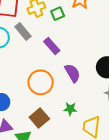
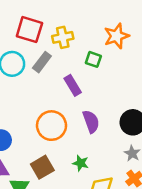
green square: (58, 14) -> (93, 59), moved, turned 32
gray rectangle: (23, 32) -> (42, 62), turned 66

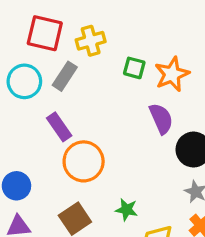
orange star: (117, 36) -> (172, 74), moved
purple rectangle: (73, 85) -> (59, 127), moved
purple semicircle: (91, 122) -> (161, 119), moved

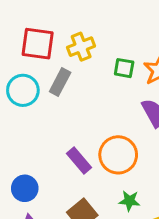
purple rectangle: (59, 127) -> (79, 161), moved
orange circle: (84, 161) -> (118, 155), moved

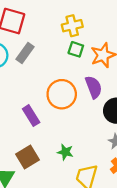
yellow cross: (81, 47) -> (72, 26), moved
orange circle: (118, 155) -> (62, 94), moved

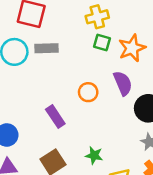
gray rectangle: (25, 53) -> (47, 48), turned 54
orange circle: (62, 94) -> (88, 92), size x0.6

